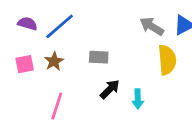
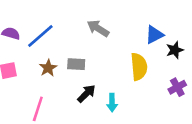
gray arrow: (152, 26) -> (98, 28), moved
brown star: (54, 61) -> (48, 68), moved

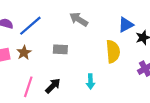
brown star: (48, 68) -> (24, 53), moved
black arrow: (86, 94) -> (53, 86), moved

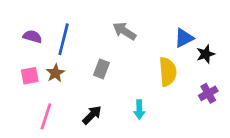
blue line: (30, 26) -> (64, 39), turned -35
gray rectangle: (60, 49) -> (101, 69), turned -72
pink line: (28, 87) -> (46, 116), moved

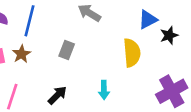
purple cross: (208, 93) -> (172, 91), moved, size x1.6

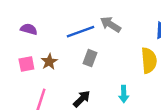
blue line: (29, 21) -> (80, 32), moved, turned 56

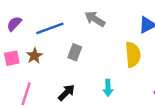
purple semicircle: (29, 29) -> (14, 24), turned -63
blue line: (80, 32) -> (50, 28), moved

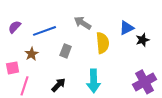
yellow semicircle: (133, 55) -> (103, 43), moved
pink square: (12, 58) -> (13, 68), moved
cyan arrow: (108, 88) -> (94, 81), size x1.6

